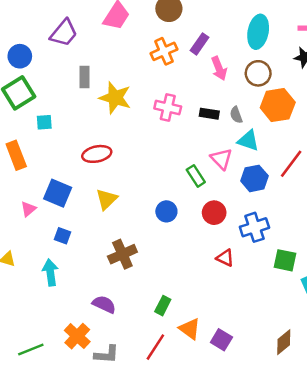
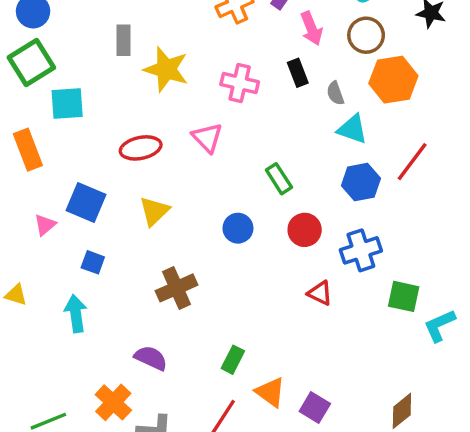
black rectangle: (209, 114) -> (298, 73), moved, turned 60
cyan square: (44, 122) -> (67, 104), size x1.5
pink triangle: (221, 159) -> (207, 138), moved

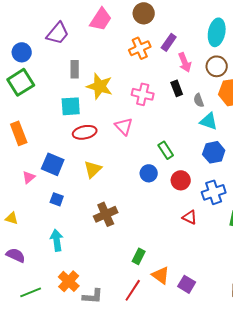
cyan square: (67, 104) -> (71, 106), moved
blue circle: (238, 228) -> (149, 173), moved
cyan arrow: (76, 314) -> (57, 240), moved
purple semicircle: (151, 358) -> (16, 255), moved

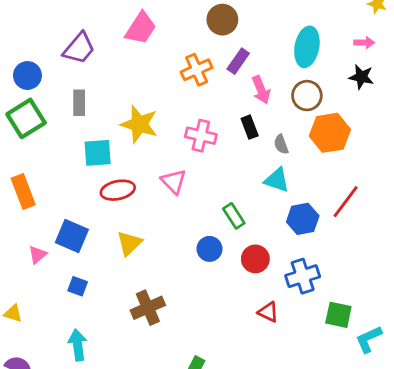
brown circle: (144, 13) -> (222, 20), moved
gray rectangle: (75, 69) -> (79, 103), moved
cyan triangle: (209, 121) -> (277, 180), moved

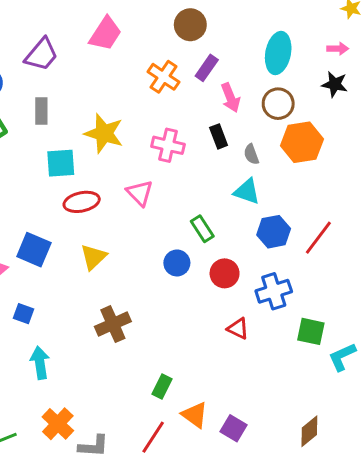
orange cross: (197, 70) -> (163, 77), turned -32
red line: (346, 202) -> (318, 238), moved
blue square: (78, 286) -> (24, 314), moved

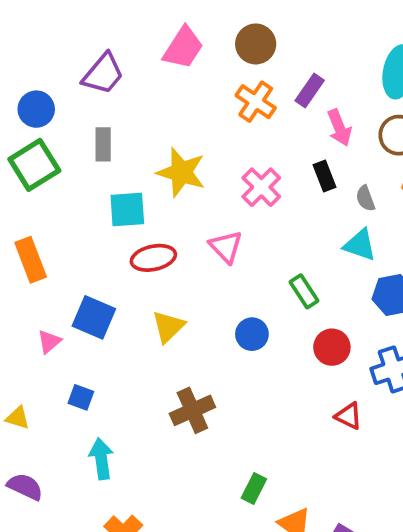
brown circle: (190, 25) -> (256, 44), moved
pink cross: (168, 145) -> (261, 187), turned 32
blue circle: (177, 263) -> (252, 334), moved

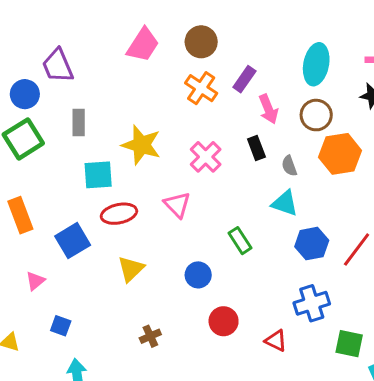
purple trapezoid: (103, 74) -> (58, 66), moved, turned 117
blue square: (94, 317) -> (73, 241), moved, turned 36
red circle: (332, 347) -> (224, 321), moved
brown cross: (192, 410) -> (150, 336), size x0.6

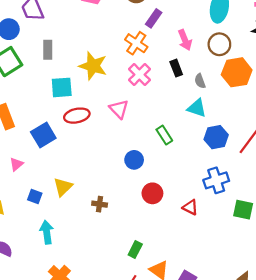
purple rectangle: (244, 79) -> (154, 18), moved
orange cross: (201, 88) -> (136, 43), moved
yellow triangle: (131, 269) -> (63, 187), moved
brown cross: (150, 336) -> (100, 204), turned 32

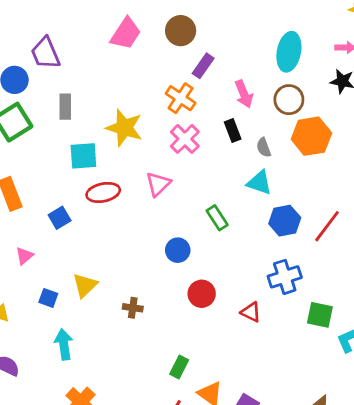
pink triangle: (119, 109) -> (158, 184), turned 30
blue square: (43, 135) -> (60, 218), size x0.7

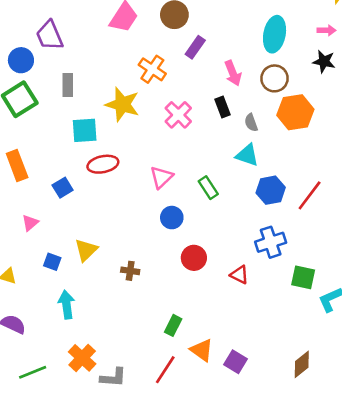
orange cross: (181, 98) -> (152, 69), moved
pink triangle: (158, 184) -> (161, 177), moved

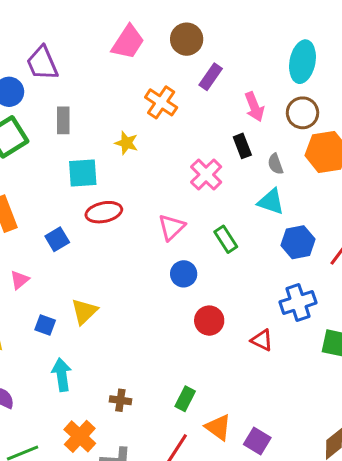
yellow star: (122, 104) -> (126, 143), size x0.6
pink cross: (178, 115) -> (206, 175), moved
brown cross: (130, 271) -> (120, 400), moved

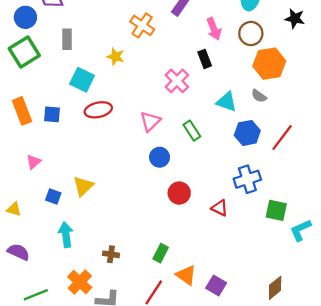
gray semicircle: (275, 164) -> (259, 96), moved, turned -35
cyan square: (83, 173) -> (82, 80), turned 30
blue square: (57, 239) -> (52, 114), moved, turned 36

